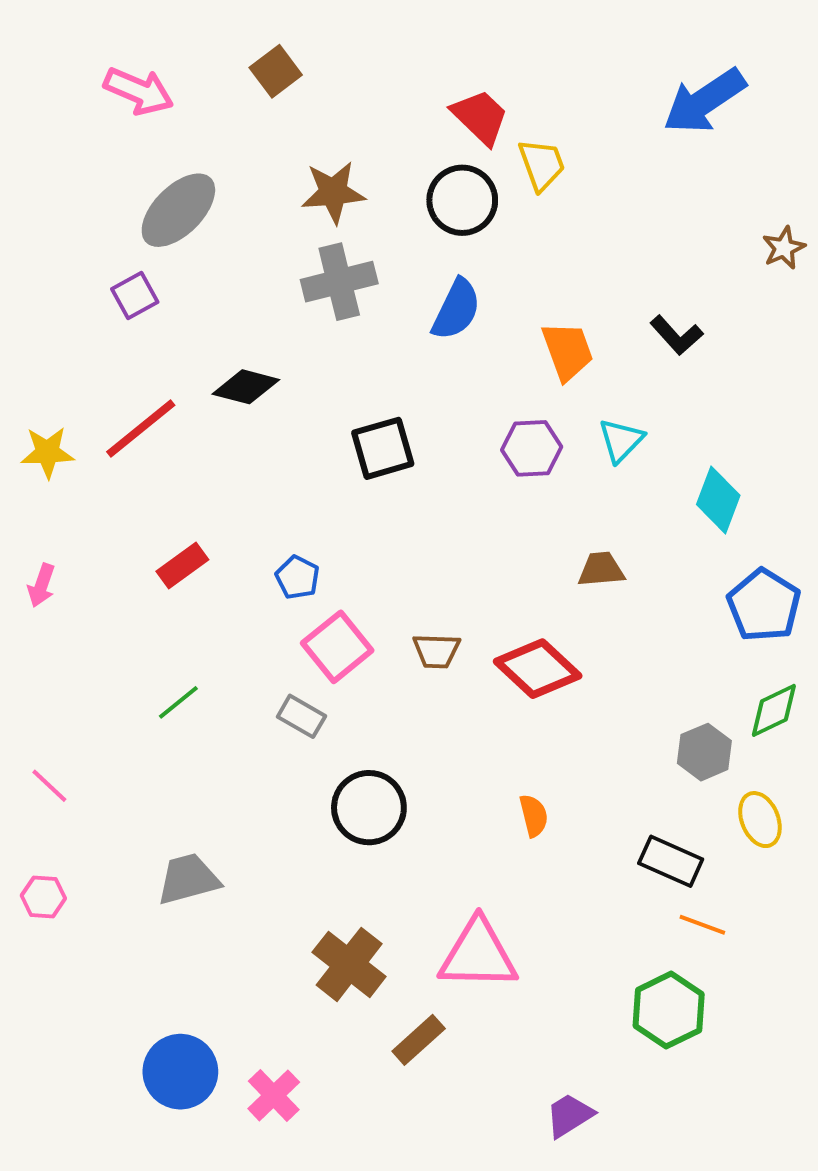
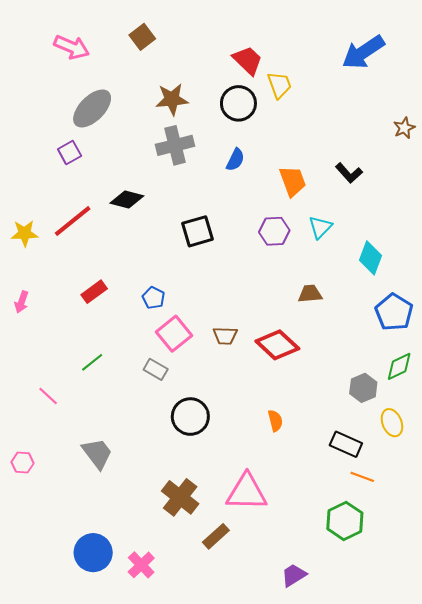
blue semicircle: (456, 309) -> (235, 160), size x0.7
pink line: (49, 786) -> (48, 396), moved
gray trapezoid: (188, 879) -> (97, 453), turned 68

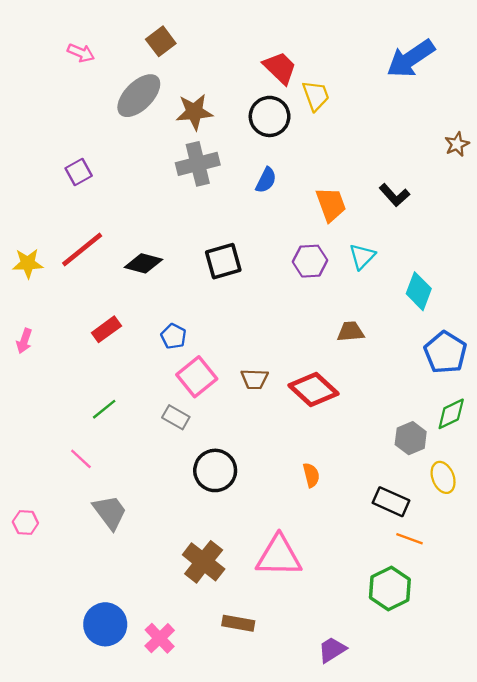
pink arrow: (72, 47) -> (81, 53), size x0.7
gray ellipse: (92, 108) -> (139, 96), moved
black diamond: (127, 200) -> (143, 263), moved
pink line: (48, 396) -> (81, 459), moved
brown rectangle: (216, 536) -> (238, 623), moved, turned 52

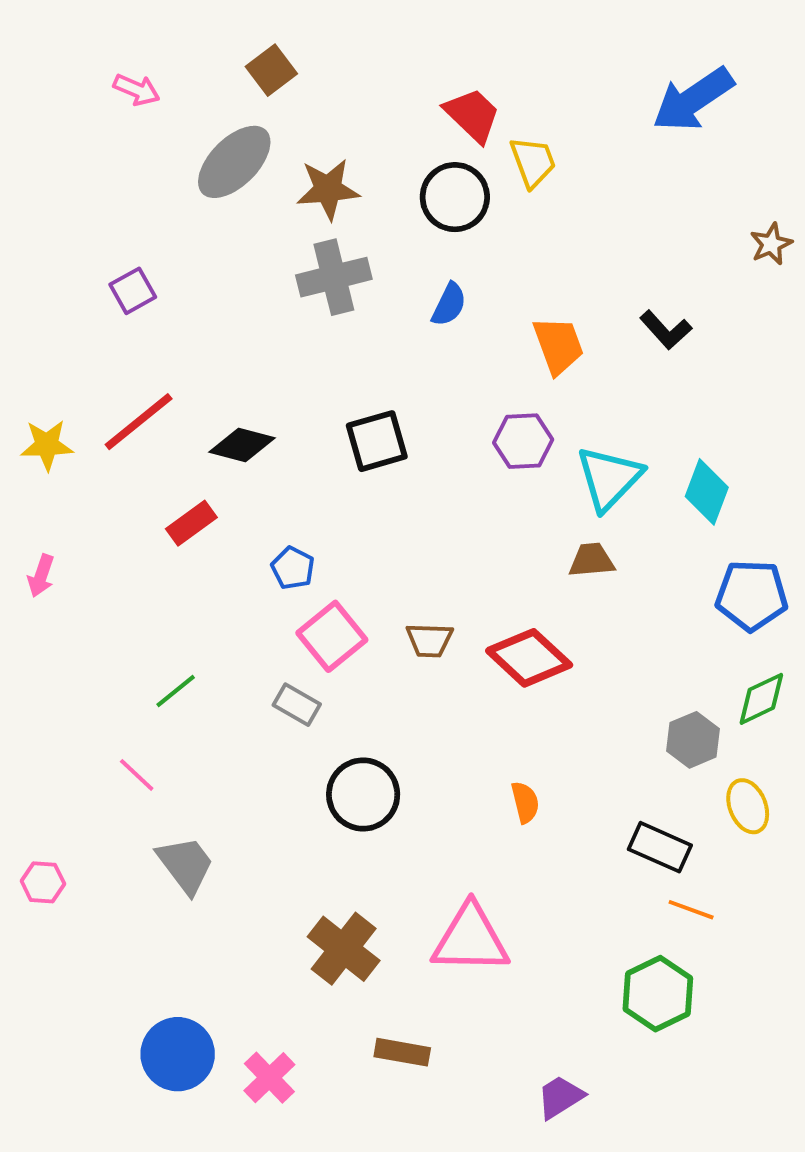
cyan triangle: (362, 256) -> (609, 478), moved, size x1.5
red rectangle: (106, 329) -> (191, 523), moved
blue pentagon: (445, 352) -> (752, 595), turned -30

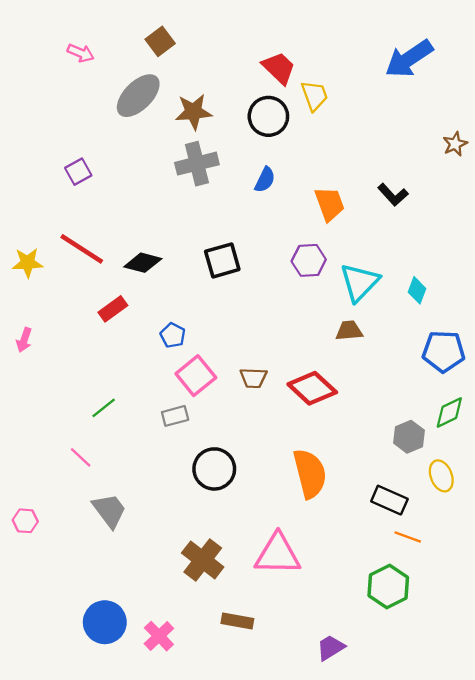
red line: (139, 422) -> (82, 249), turned 72
cyan diamond: (707, 492) -> (417, 290), size x0.7
gray rectangle: (297, 705) -> (175, 416), turned -45
orange semicircle: (525, 802) -> (310, 474), size x2.0

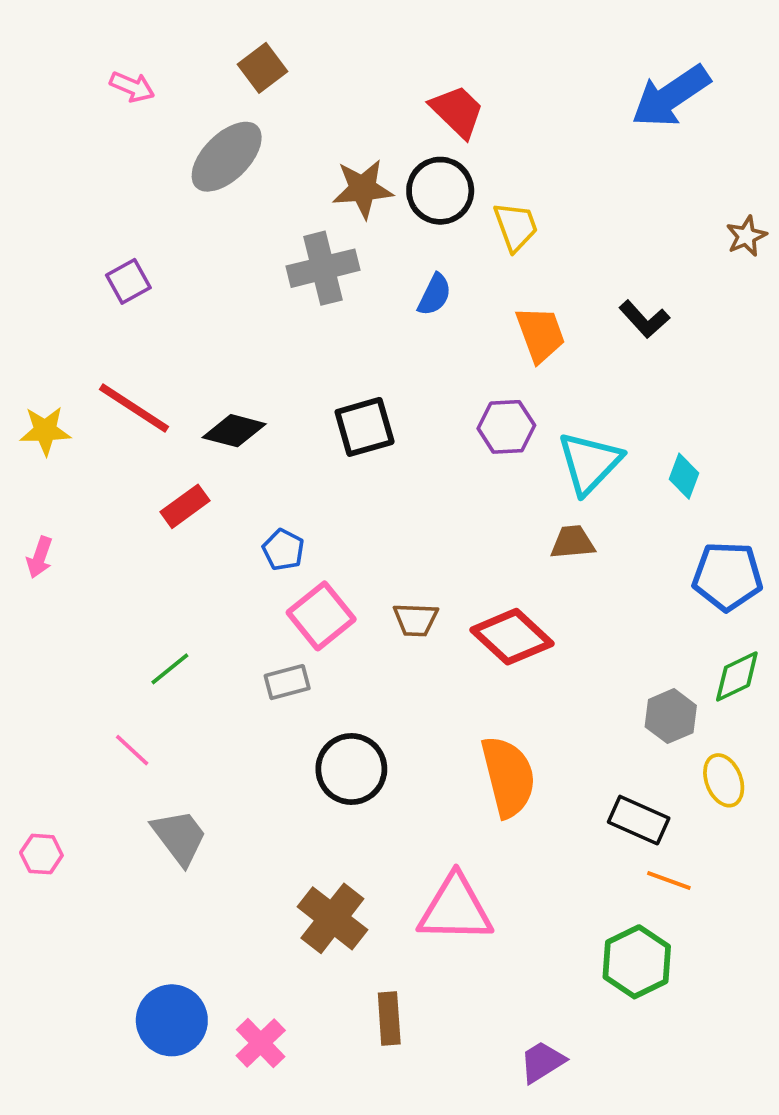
yellow trapezoid: (314, 96) -> (516, 227), moved
brown star: (194, 112) -> (363, 189), moved
brown rectangle: (237, 621) -> (389, 1018), turned 76

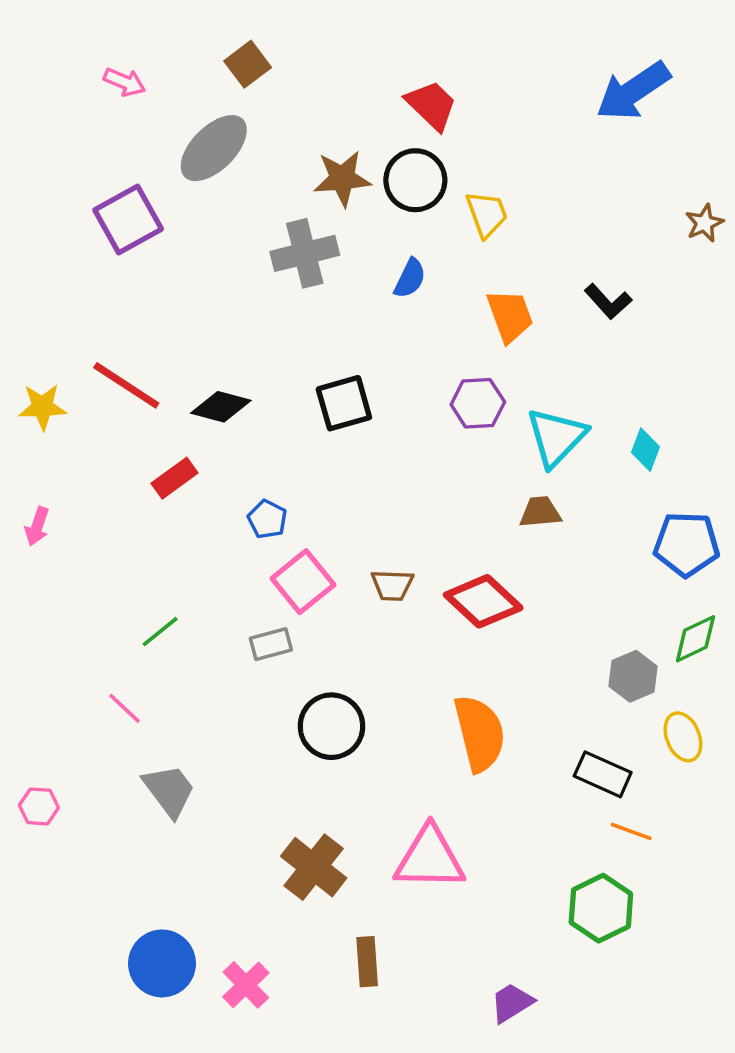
purple square: (128, 281) -> (128, 219), moved, size x1.6

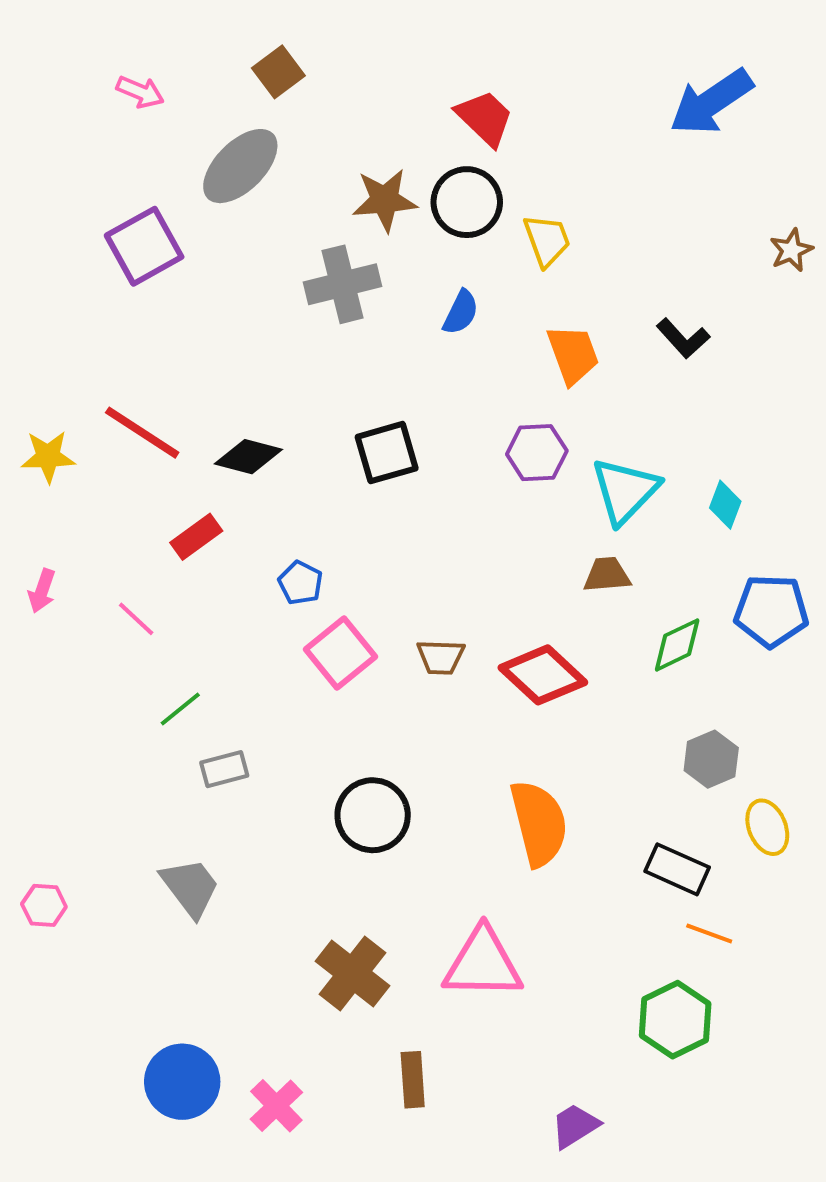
green diamond: (695, 639) -> (677, 645), moved
gray rectangle: (271, 644) -> (224, 769), moved
pink line: (125, 708) -> (136, 619), moved

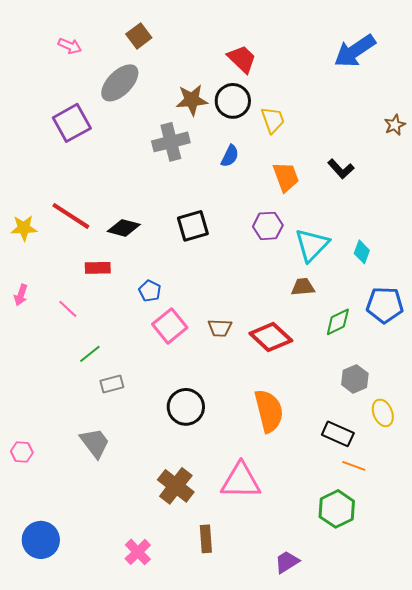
red rectangle: (196, 537) -> (98, 268), turned 35
blue circle: (182, 1082) -> (41, 540), moved

